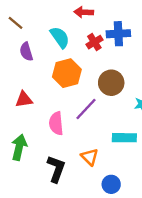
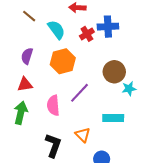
brown line: (16, 23) -> (29, 16), moved
purple semicircle: (26, 52) -> (27, 56), moved, turned 35
brown circle: (111, 83) -> (114, 72), moved
green arrow: (19, 147) -> (21, 113), moved

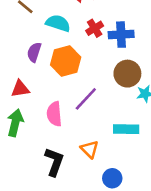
blue cross: (108, 27) -> (121, 35), moved
cyan semicircle: (56, 30) -> (58, 23), turned -36
purple semicircle: (27, 56) -> (34, 52), moved

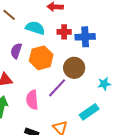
red cross: (95, 28) -> (64, 32), turned 32
brown circle: (127, 74) -> (74, 68), moved
cyan rectangle: (126, 129) -> (89, 112), turned -36

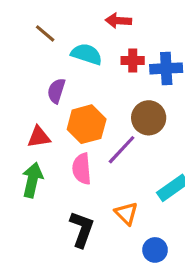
orange hexagon: (41, 58) -> (87, 124), moved

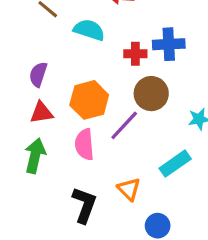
red cross: (133, 61) -> (135, 54), moved
purple semicircle: (56, 91) -> (38, 74), moved

